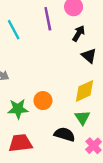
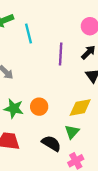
purple line: (48, 19) -> (61, 54), moved

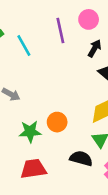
purple line: (61, 54) -> (60, 31), moved

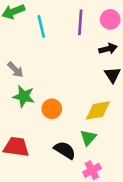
black arrow: (95, 48) -> (108, 49), turned 30
green star: (30, 132) -> (24, 96), moved

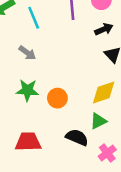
gray arrow: (15, 70) -> (27, 53), moved
green triangle: (88, 138) -> (98, 121), turned 30

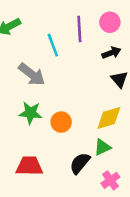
cyan line: (34, 18) -> (53, 45), moved
gray arrow: (27, 53) -> (32, 74), size x1.5
black semicircle: (77, 137) -> (80, 163), turned -75

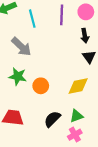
cyan line: (53, 45) -> (32, 19), moved
black arrow: (111, 53) -> (85, 36), turned 96
green triangle: (102, 147) -> (76, 116), moved

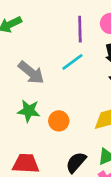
cyan line: (32, 19) -> (72, 62), moved, turned 72

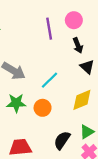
cyan line: (72, 62) -> (49, 80), moved

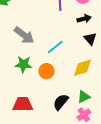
black arrow: (78, 45) -> (84, 19), turned -88

